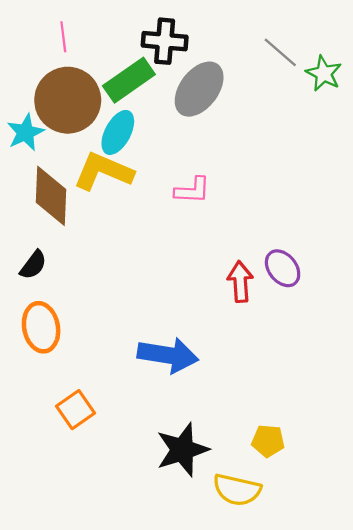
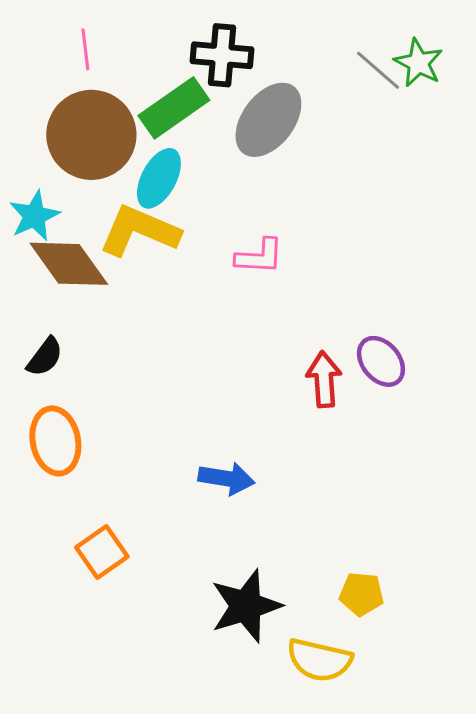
green star: (324, 73) -> (418, 63), moved
cyan star: (25, 132) -> (34, 216), moved
brown diamond: (51, 196) -> (69, 264), turned -38
blue arrow: (168, 355) -> (226, 478), size x0.7

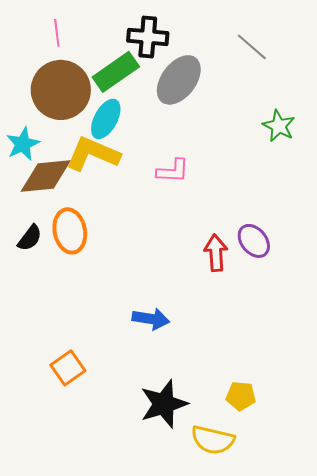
green star: (418, 63) -> (279, 126), moved
brown diamond: (69, 264) -> (46, 176), turned -60
orange ellipse: (55, 441) -> (70, 231), moved

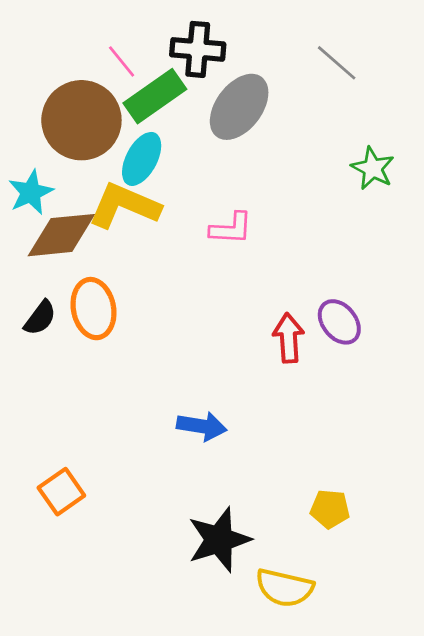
pink line: (57, 33) -> (122, 61), moved, turned -32
orange square: (68, 368) -> (61, 492), moved
yellow pentagon: (241, 396) -> (330, 509), moved

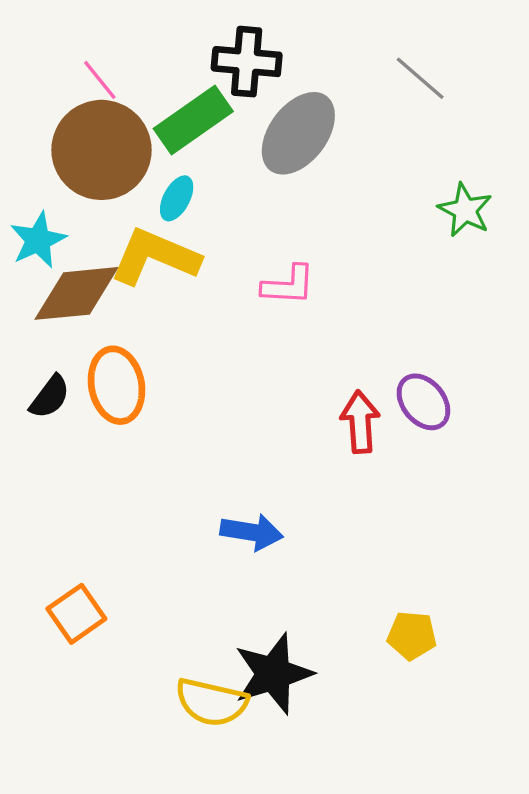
pink line: (122, 61) -> (100, 80), moved
cyan ellipse: (142, 159) -> (177, 198), size x0.7
yellow semicircle: (285, 588) -> (212, 702), moved

